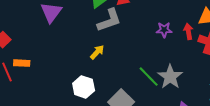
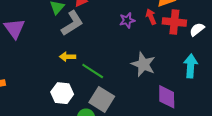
yellow arrow: (97, 52) -> (68, 57), turned -119
green line: (149, 77) -> (93, 71), moved

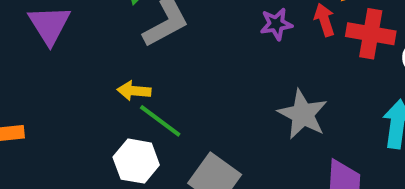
yellow arrow: (68, 57) -> (134, 91), moved
green line: (93, 71) -> (160, 121), moved

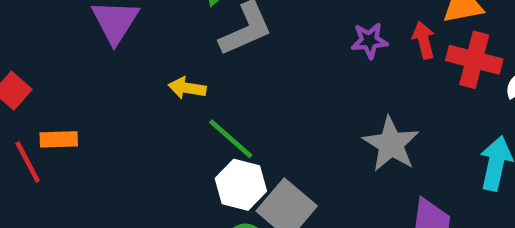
yellow arrow: (134, 91) -> (187, 88), moved
white hexagon: (136, 161) -> (241, 185), moved

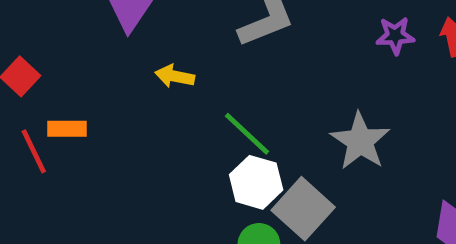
yellow arrow: (187, 88) -> (175, 76), moved
gray star: (391, 144) -> (360, 141), moved

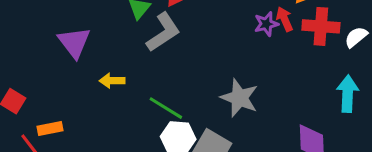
purple star: (395, 36) -> (266, 24), moved

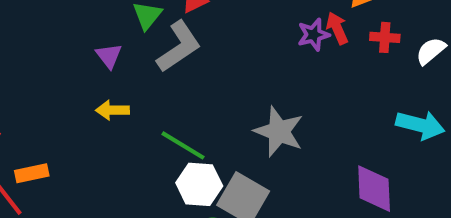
red cross: (321, 26) -> (385, 37), size x0.6
purple triangle: (74, 42) -> (109, 56), moved, size x0.6
cyan arrow: (348, 94) -> (420, 125), turned 102

